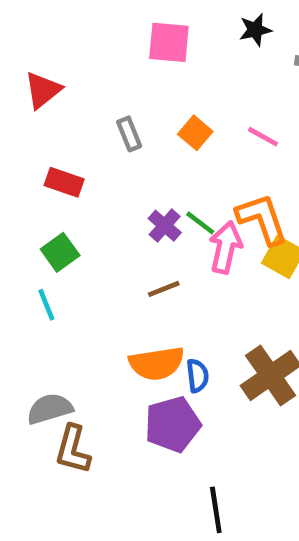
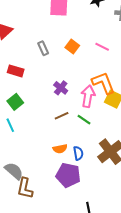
green line: (200, 223) -> (84, 120), moved
orange semicircle: (157, 363) -> (60, 149), size x0.6
gray semicircle: (50, 409) -> (14, 171), turned 60
purple pentagon: (173, 424) -> (68, 175), turned 30

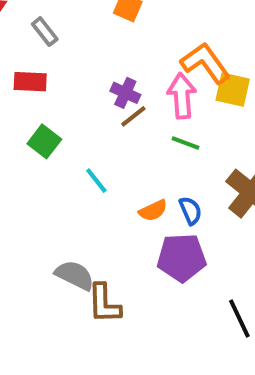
gray rectangle: (43, 48) -> (45, 32), moved
brown line: (62, 116) -> (133, 116), moved
cyan line: (10, 125) -> (96, 181), moved

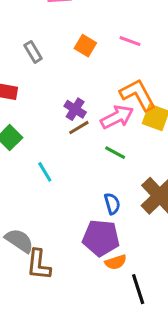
gray rectangle: (45, 32) -> (33, 52), moved
pink arrow: (182, 96) -> (117, 117), turned 60
orange semicircle: (153, 211) -> (116, 262), moved

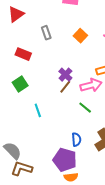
brown line: (79, 128) -> (65, 87), turned -32
brown L-shape: (39, 265) -> (22, 169), turned 90

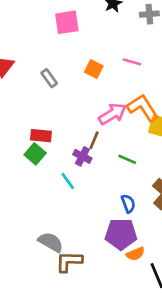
red rectangle: (23, 54) -> (41, 136), moved
purple cross: (65, 75) -> (82, 156), moved
pink arrow: (91, 85) -> (112, 114), moved

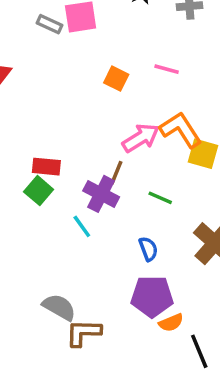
gray rectangle: (49, 78) -> (49, 24), moved, turned -30
purple cross: (82, 156) -> (101, 194), size x1.4
blue semicircle: (128, 204) -> (148, 249), moved

